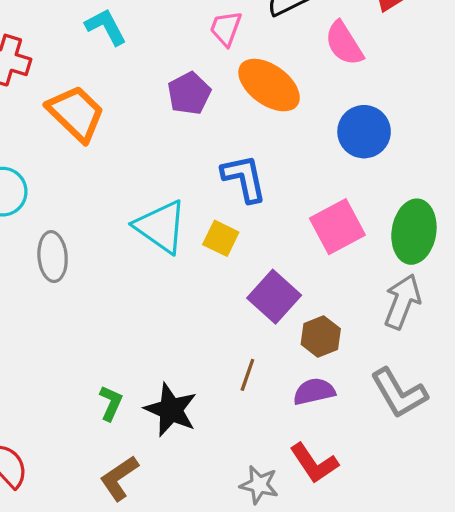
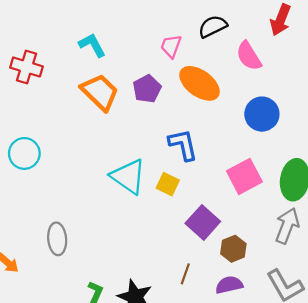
orange trapezoid: (76, 113) -> (100, 92), moved
gray ellipse: (53, 257) -> (57, 239), moved

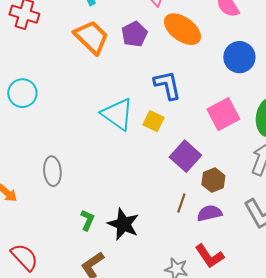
brown line: (185, 274) -> (181, 203), moved

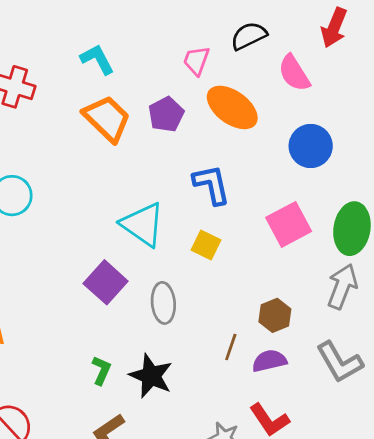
yellow square: (153, 121) -> (206, 245), moved
purple square: (185, 156) -> (106, 282), moved
gray ellipse: (52, 171) -> (163, 303), moved

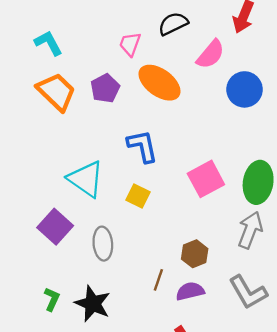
pink semicircle: (294, 73) -> (211, 54), turned -108
blue circle: (311, 146) -> (245, 89), moved

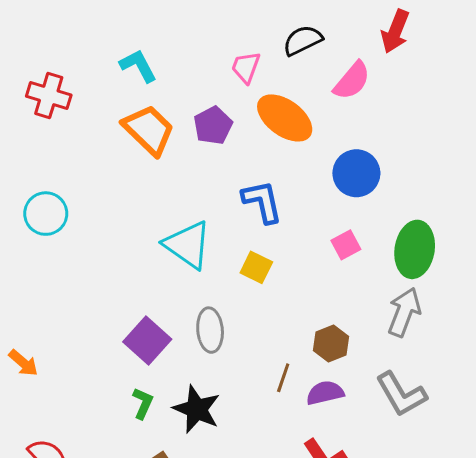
blue circle: (245, 89) -> (356, 173), moved
pink square: (206, 179) -> (346, 245), size x0.6
purple square: (55, 227) -> (147, 341), moved

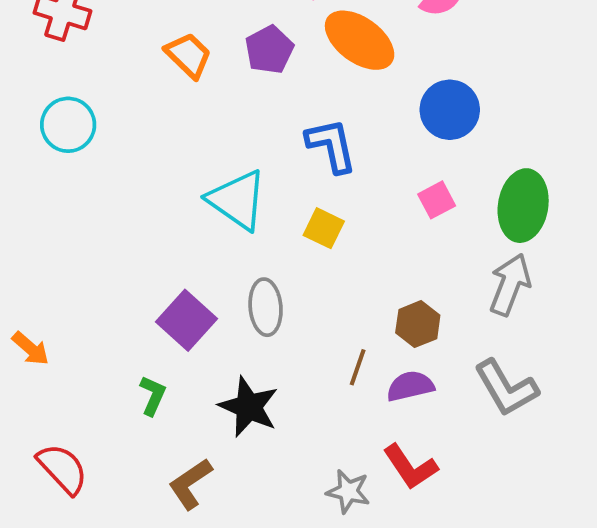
orange trapezoid: (149, 130) -> (188, 55), size x0.7
cyan circle: (46, 214) -> (68, 125), moved
green L-shape: (143, 403) -> (153, 395), moved

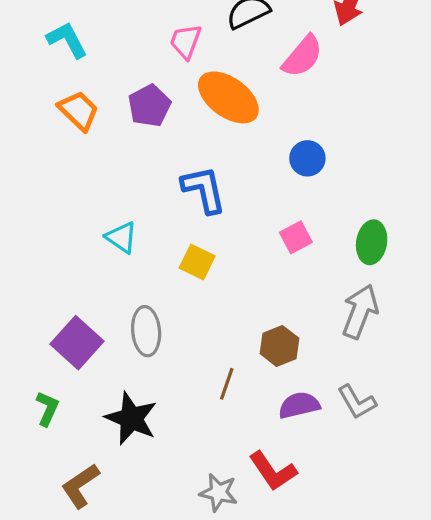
blue circle: (450, 110) -> (307, 158), size x0.7
cyan triangle: (237, 200) -> (121, 237), size x0.6
green ellipse: (523, 206) -> (372, 242), size x0.7
purple semicircle: (410, 386) -> (299, 405), moved
gray L-shape: (506, 388) -> (357, 402), size x0.7

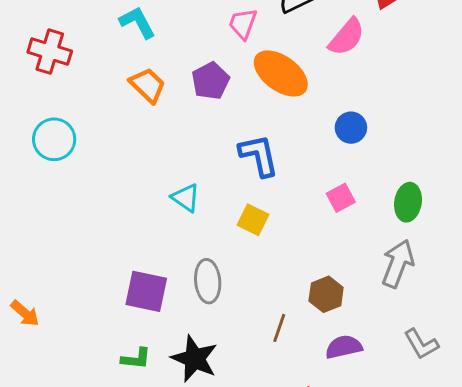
purple square: (77, 343) -> (146, 291), turned -30
gray L-shape: (357, 402) -> (421, 344), moved
green L-shape: (47, 409) -> (136, 359), moved, turned 72

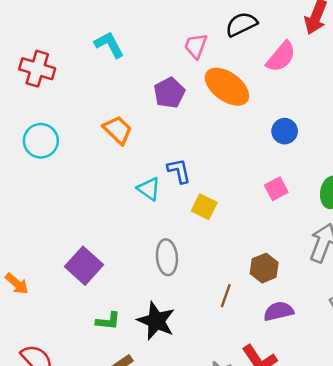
orange trapezoid: (148, 85) -> (118, 130), moved
blue L-shape: (259, 155) -> (179, 171), moved, size x0.7
purple square: (146, 291) -> (84, 266), moved, turned 30

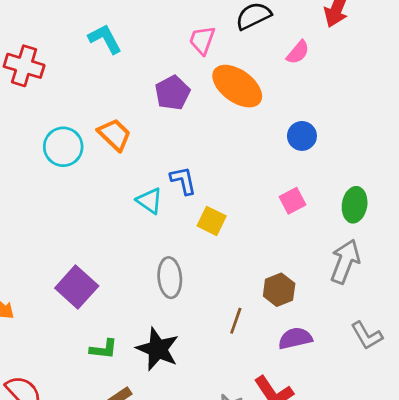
pink semicircle: (281, 57) -> (298, 52), size x0.7
cyan circle: (41, 141) -> (63, 147), moved

